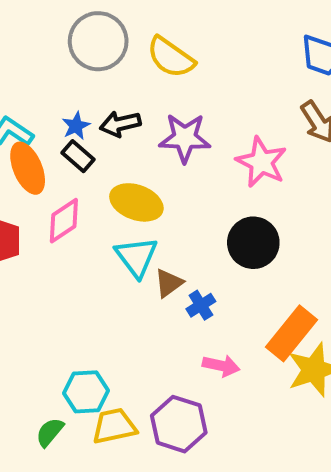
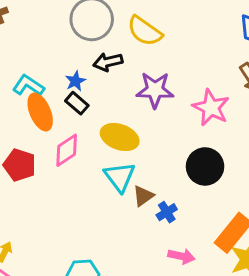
black arrow: (120, 124) -> (108, 62), moved

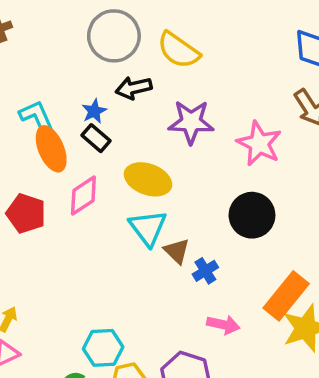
cyan L-shape: (28, 85) -> (37, 117), turned 32
brown triangle: (143, 196) -> (177, 251), turned -40

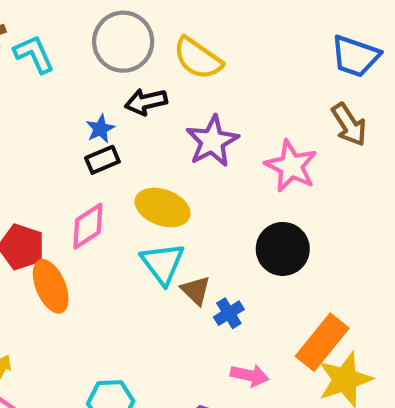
cyan L-shape: (37, 117) -> (34, 54), moved
purple star: (191, 122) -> (212, 141), turned -30
black rectangle: (96, 138) -> (102, 160), turned -64
orange ellipse: (51, 149) -> (51, 286), moved

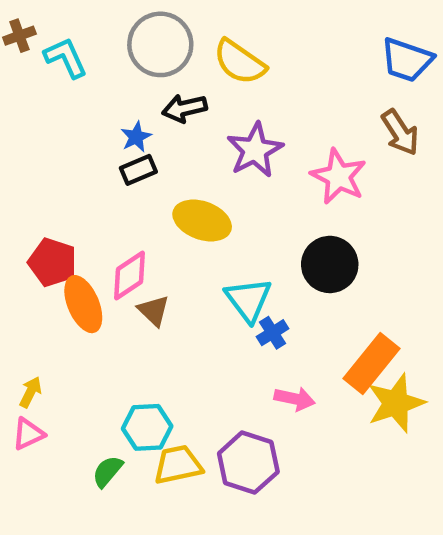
pink diamond: (88, 226) -> (129, 275), moved
cyan triangle: (163, 263) -> (248, 300), moved
brown triangle: (196, 290) -> (154, 311), moved

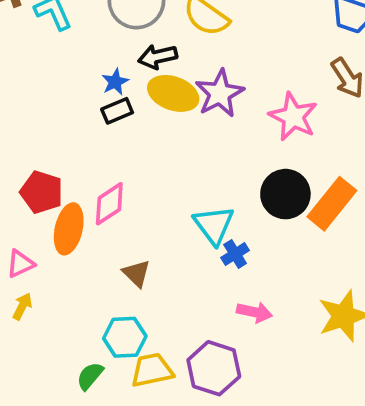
yellow ellipse: (202, 220) -> (173, 93), moved
orange ellipse: (83, 304) -> (69, 229), turned 36
brown triangle: (154, 311) -> (136, 273), moved
orange rectangle: (372, 364) -> (332, 204), moved
pink triangle: (28, 434) -> (20, 264), moved

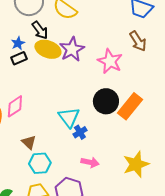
black arrow: (158, 57) -> (40, 30), turned -114
cyan hexagon: (125, 337) -> (40, 163), moved

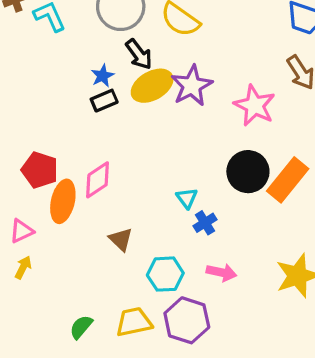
yellow ellipse: (48, 49) -> (152, 86), turned -50
cyan triangle: (69, 117) -> (187, 198), size x0.6
cyan hexagon: (40, 163) -> (165, 274), moved

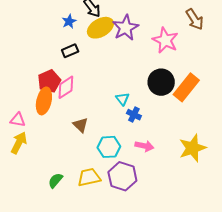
black rectangle: (104, 101) -> (70, 51), moved
red pentagon: (40, 170) -> (49, 81), moved, turned 30
blue cross: (205, 223) -> (134, 115), turned -32
pink triangle: (22, 231) -> (18, 120), turned 35
yellow arrow: (23, 267) -> (19, 143), size x1.5

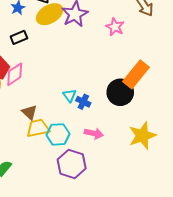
pink star: (165, 40) -> (115, 27), size x0.7
black circle: (161, 82) -> (120, 92), moved
cyan triangle: (122, 99) -> (70, 95), moved
yellow trapezoid: (89, 177) -> (38, 128), moved

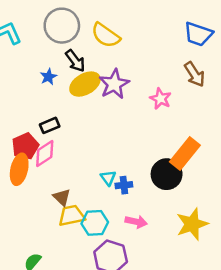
black rectangle: (19, 37) -> (50, 125), moved
blue cross: (83, 102) -> (124, 185), turned -32

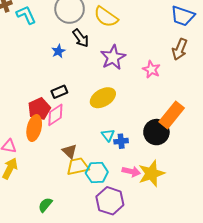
brown arrow: (195, 74) -> (180, 49), turned 55
yellow ellipse: (85, 84) -> (103, 98), moved
yellow star: (192, 224) -> (151, 174), moved

